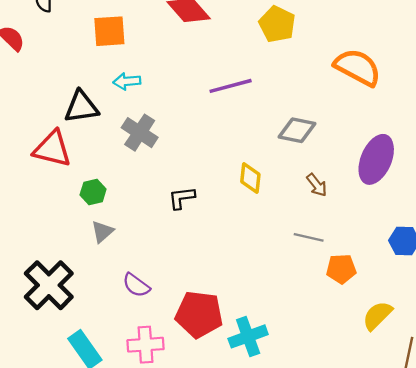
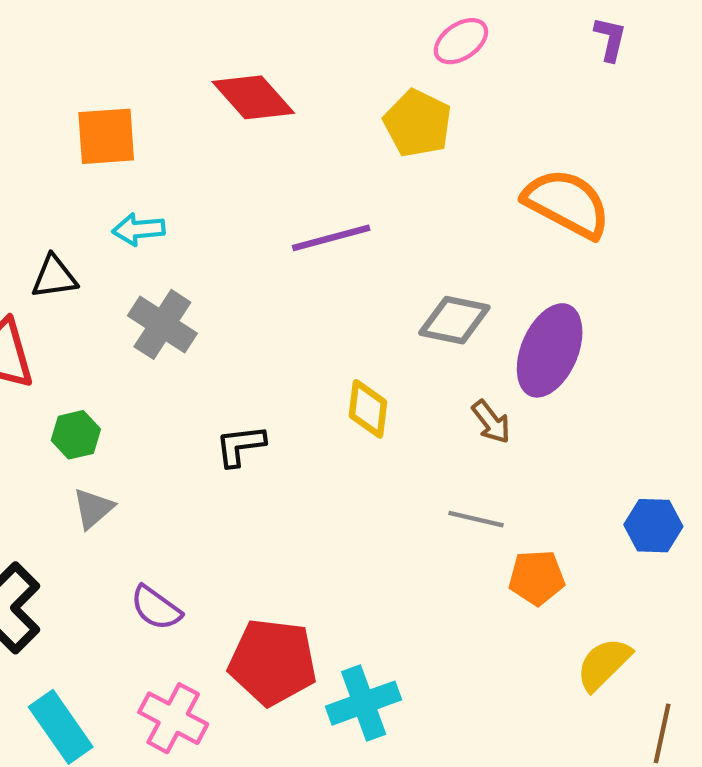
black triangle: (81, 107) -> (54, 277), size x0.7
purple ellipse: (376, 159) -> (550, 350), moved
pink cross: (145, 345) -> (173, 718), turned 32

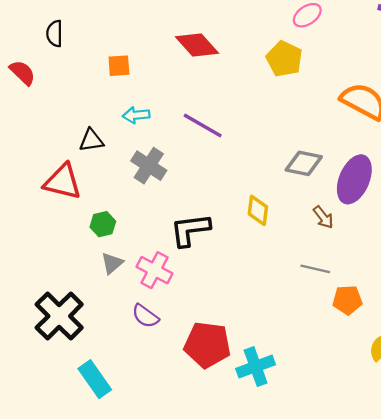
orange square: (106, 136) -> (119, 66), size x0.7
purple line: (331, 238) -> (203, 125), moved, turned 45
black L-shape: (240, 446) -> (190, 230), size x1.5
pink cross: (173, 718) -> (155, 270), moved

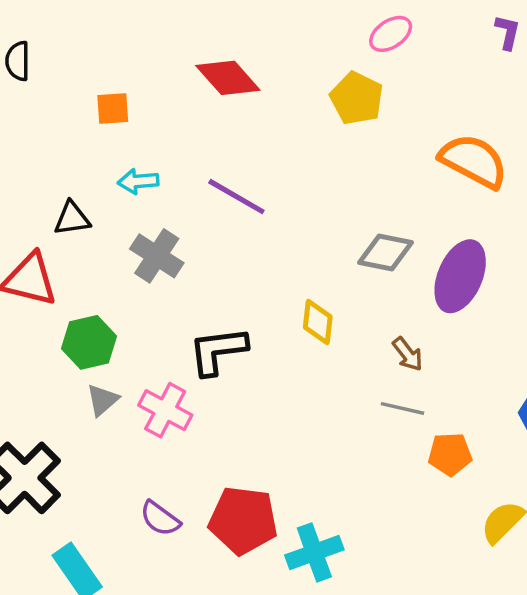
brown arrow: (323, 217) -> (408, 354), moved
green hexagon: (103, 224) -> (89, 342), size x1.4
purple semicircle: (145, 316) -> (160, 519), moved

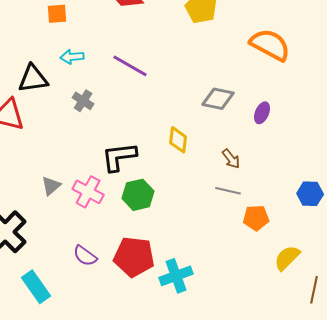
black triangle: (72, 219) -> (33, 79), size x1.4
gray cross: (157, 256) -> (83, 101), size x0.7
purple ellipse: (460, 276) -> (262, 113), size x0.5
green hexagon: (89, 342) -> (138, 195), moved

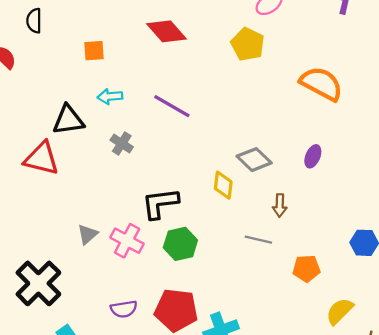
gray diamond: (218, 99) -> (254, 160), moved, turned 32
brown arrow: (231, 159) -> (280, 205), turned 40
gray line: (228, 191) -> (258, 240), moved
purple semicircle: (85, 256) -> (124, 309), turned -45

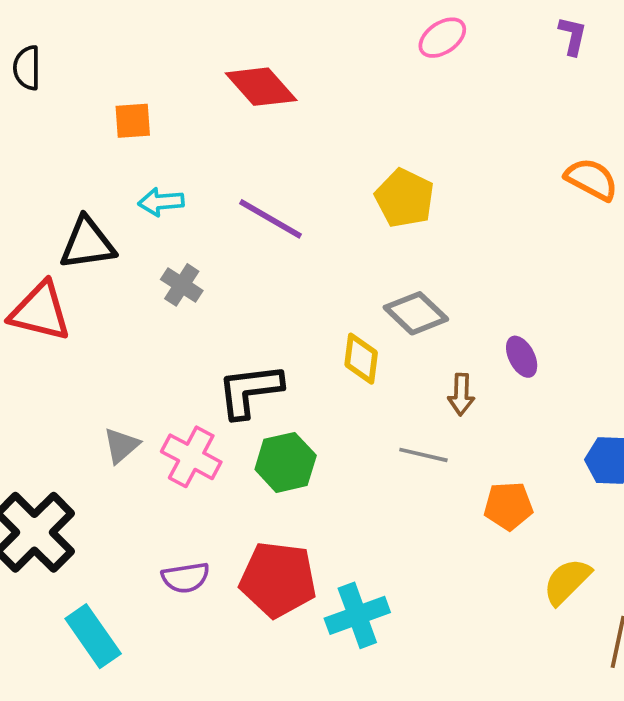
yellow pentagon: (248, 44) -> (405, 198), moved
orange semicircle: (321, 84) -> (591, 179), moved, size x0.7
purple ellipse: (313, 156) -> (522, 357), moved, turned -50

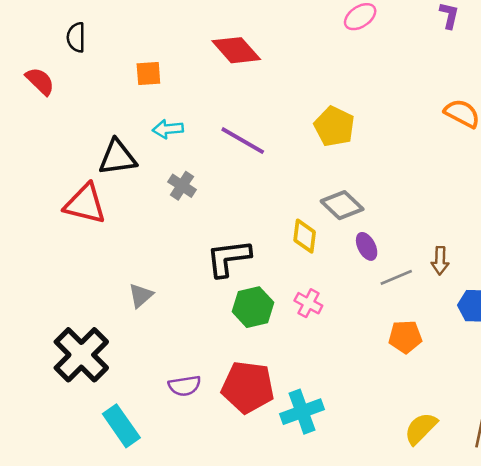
purple ellipse: (522, 357) -> (367, 246), moved
brown arrow: (461, 394) -> (440, 261), moved
gray line: (423, 455) -> (396, 277), moved, turned -36
pink cross: (191, 457) -> (308, 303), moved, size x0.7
yellow semicircle: (567, 581) -> (421, 428), moved

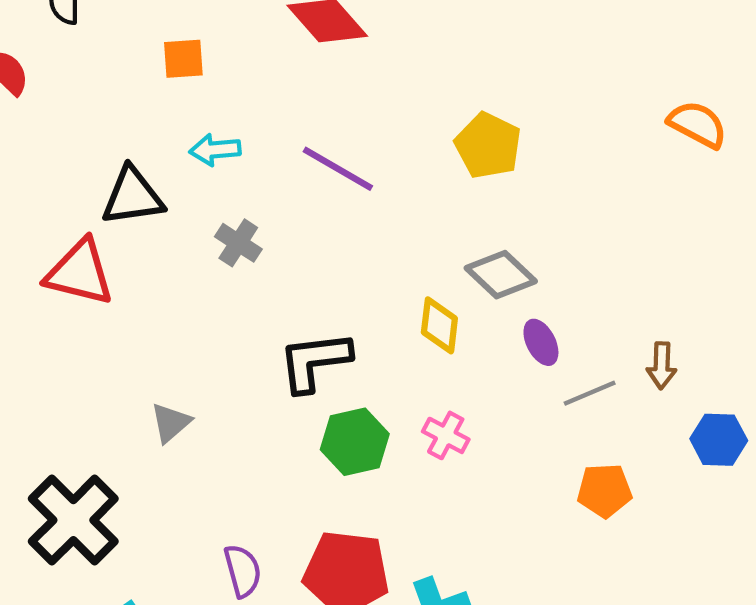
purple semicircle: (185, 386) -> (243, 571), turned -96

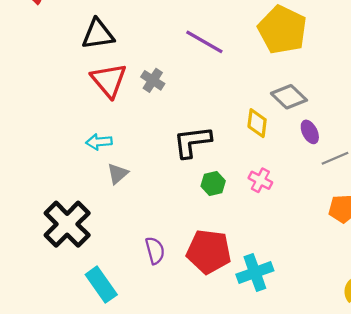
yellow pentagon: (488, 146) -> (282, 30), size x1.4
cyan arrow: (215, 150) -> (99, 142), moved
black triangle: (133, 196) -> (98, 34), moved
red triangle: (80, 272) -> (109, 80), moved, turned 36
green hexagon: (355, 442) -> (213, 184), size x0.7

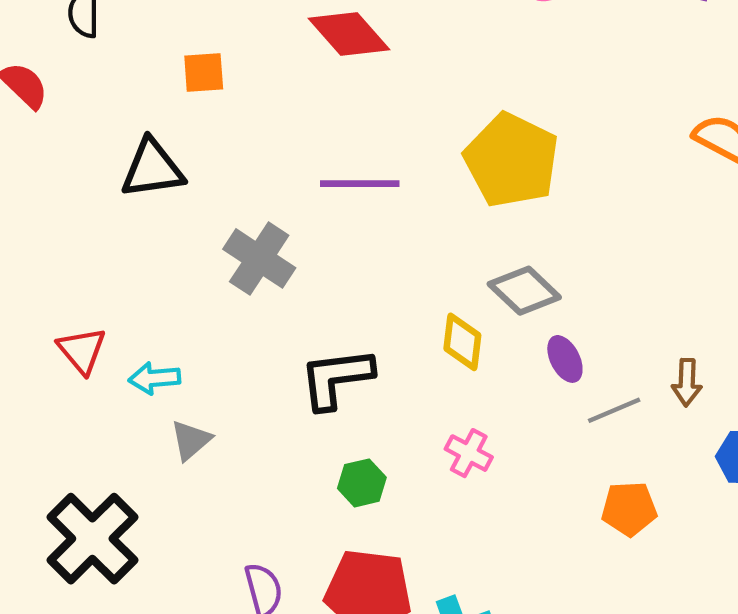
purple line: (204, 42) -> (360, 184), turned -30
red triangle: (109, 80) -> (82, 350), moved, size x0.7
gray cross: (153, 80) -> (259, 258), size x1.5
green hexagon: (213, 184) -> (362, 483), moved

